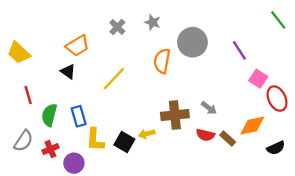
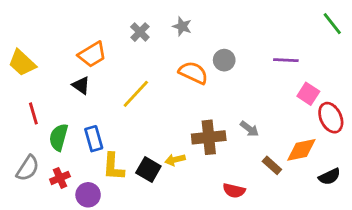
gray circle: (192, 42) -> (224, 60), moved, size x0.6
purple line: (239, 50) -> (286, 60), turned -54
orange semicircle: (162, 61) -> (193, 73), turned 105
red semicircle: (205, 135) -> (234, 191), moved

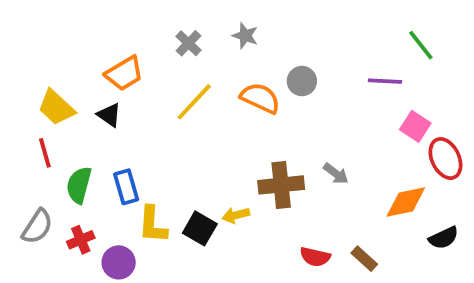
green line: (332, 24) -> (421, 45), moved
yellow trapezoid: (22, 63) -> (56, 107), moved
yellow line: (136, 94) -> (194, 102), moved
brown rectangle: (272, 165) -> (364, 259), moved

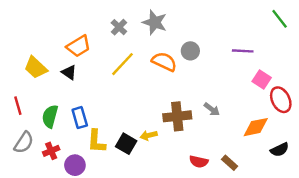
gray star: (245, 36) -> (155, 22), size x1.5
green line: (421, 45) -> (280, 19), moved
red line: (45, 153) -> (18, 106), moved

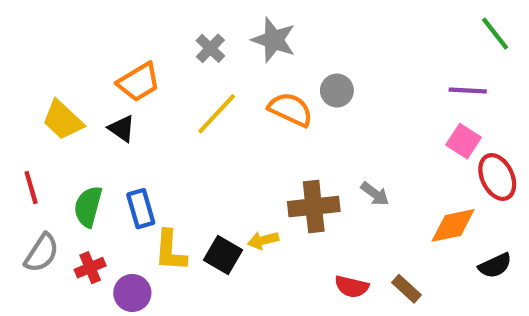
purple line: (243, 51) -> (468, 91), moved

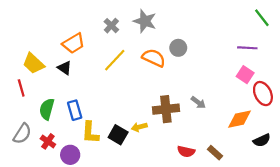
red line: (31, 188) -> (21, 88), moved
red cross: (90, 268) -> (48, 141), turned -32

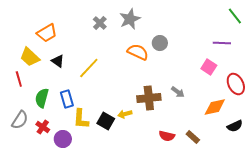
gray star: (145, 21) -> (130, 19), turned 30
orange trapezoid: (74, 43) -> (47, 33), moved
yellow line: (115, 60) -> (89, 68), moved
pink square: (245, 75) -> (209, 67), moved

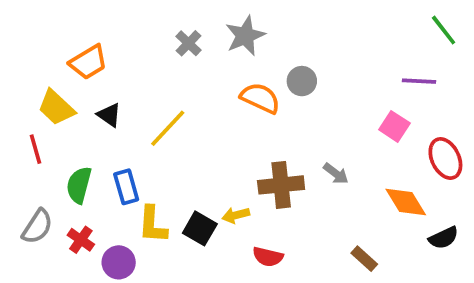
orange diamond: (215, 107) -> (406, 202), turned 70
red semicircle: (167, 136) -> (268, 257), moved

